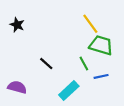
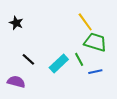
black line: (46, 64) -> (28, 59), moved
cyan rectangle: (69, 90) -> (59, 63), moved

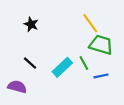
black star: (16, 23) -> (31, 24), moved

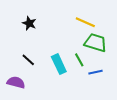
yellow line: (90, 23) -> (85, 22), turned -30
cyan rectangle: (62, 67) -> (59, 64), turned -72

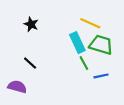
cyan rectangle: (59, 64) -> (77, 43), moved

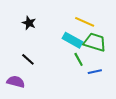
cyan rectangle: (77, 43) -> (72, 40), turned -36

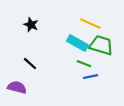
green line: (79, 59) -> (84, 64), turned -40
blue line: (95, 72) -> (90, 77), moved

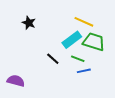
cyan rectangle: (77, 43) -> (72, 40), turned -66
black line: (30, 64) -> (53, 59), moved

